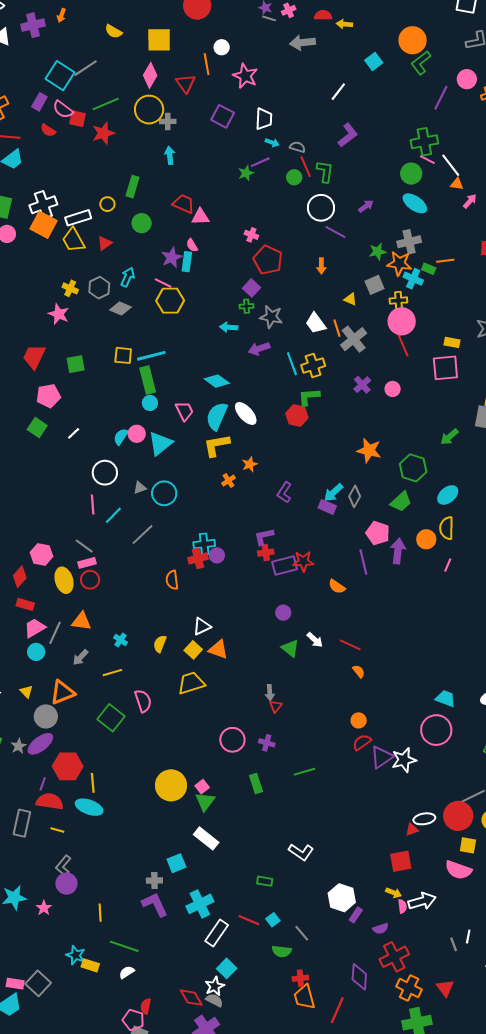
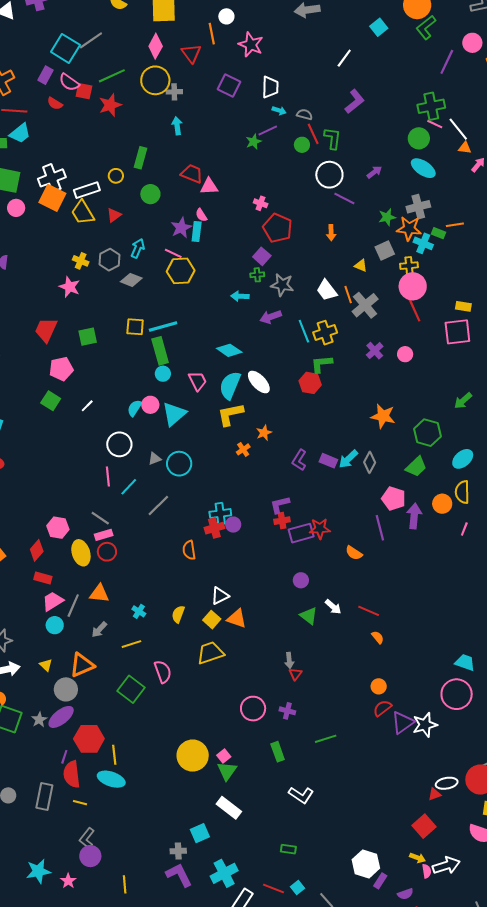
purple rectangle: (327, 507) -> (328, 461), moved
red semicircle: (50, 801) -> (72, 774), turned -104
white L-shape: (301, 852) -> (301, 795), moved
red square: (401, 861) -> (424, 826), turned -30

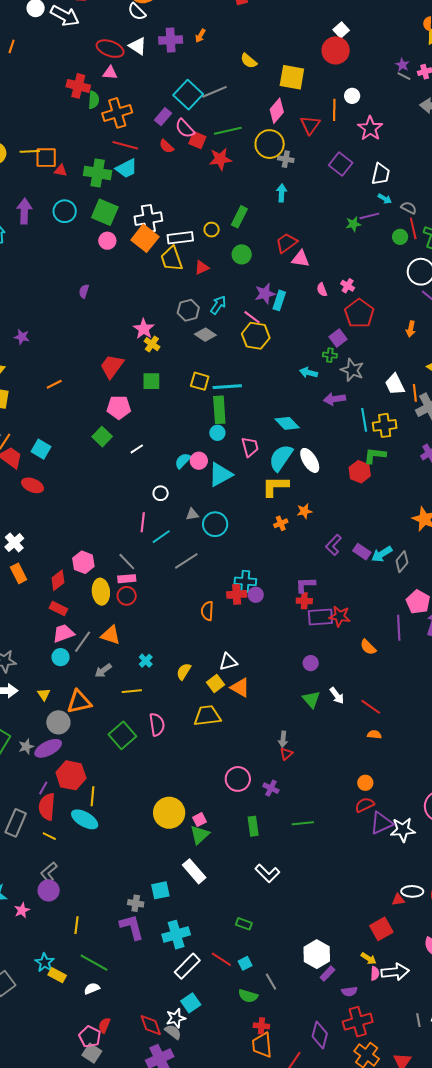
red trapezoid: (192, 174) -> (286, 243), turned -70
pink semicircle: (201, 215) -> (322, 290), moved
yellow cross: (81, 261) -> (152, 344), moved
white circle: (119, 444) -> (161, 493), size x0.6
orange semicircle: (378, 637) -> (374, 735), turned -56

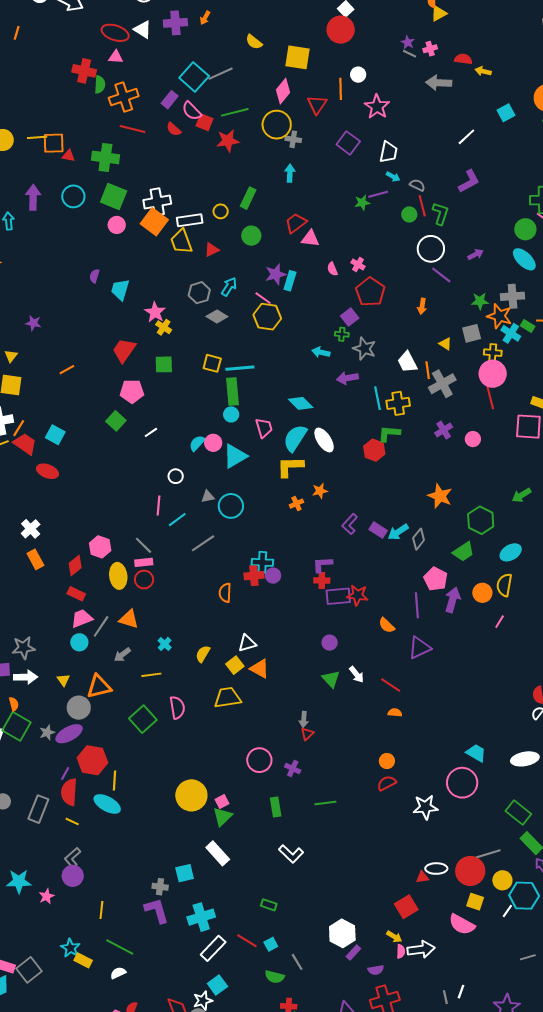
cyan trapezoid: (126, 169) -> (120, 290), moved, turned 135
purple triangle: (381, 823) -> (420, 648), moved

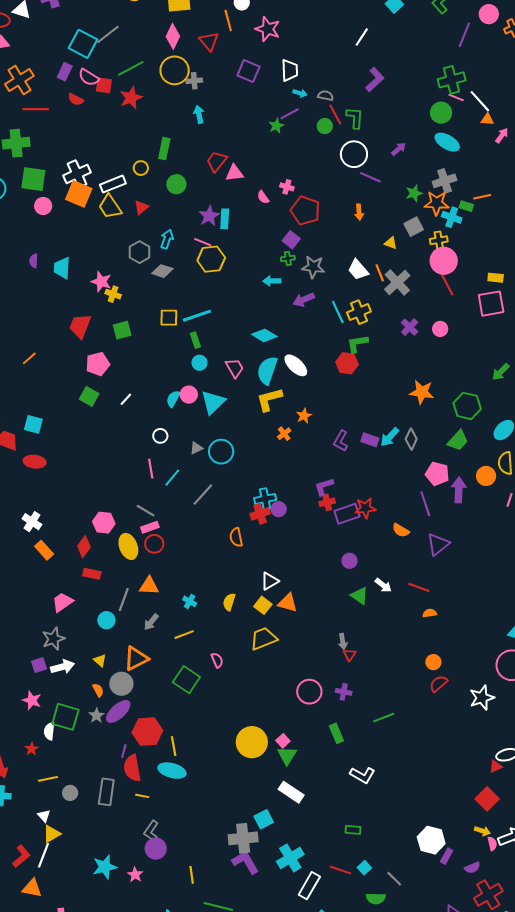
green rectangle: (232, 391) -> (195, 340), size x0.6
pink trapezoid: (82, 618) -> (62, 602), moved
orange semicircle: (14, 704) -> (98, 690), moved
pink semicircle: (177, 708) -> (217, 660), size x0.7
gray cross: (160, 887) -> (243, 838), size x1.8

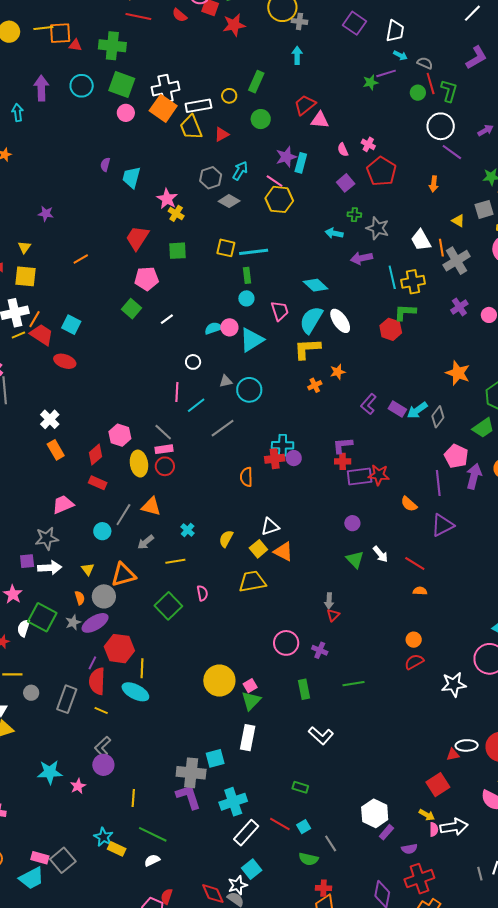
purple square: (291, 240) -> (346, 183), moved
cyan semicircle: (173, 399) -> (213, 328), turned 30
white rectangle: (291, 792) -> (248, 738), turned 55

